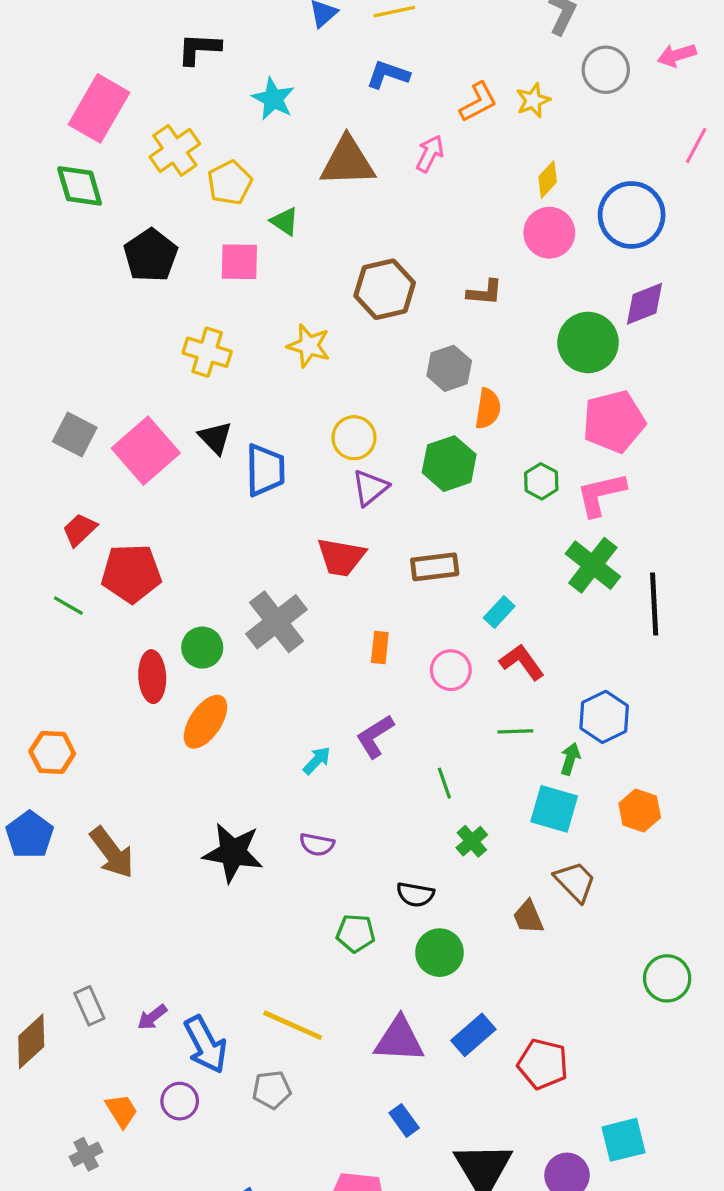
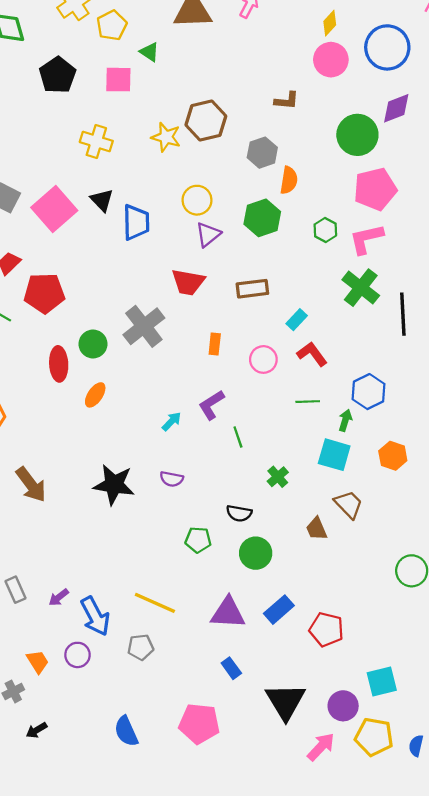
brown hexagon: (385, 289) -> (206, 120), moved
orange ellipse: (205, 722) -> (95, 395), size x0.7
green line: (444, 783) -> (238, 437), moved

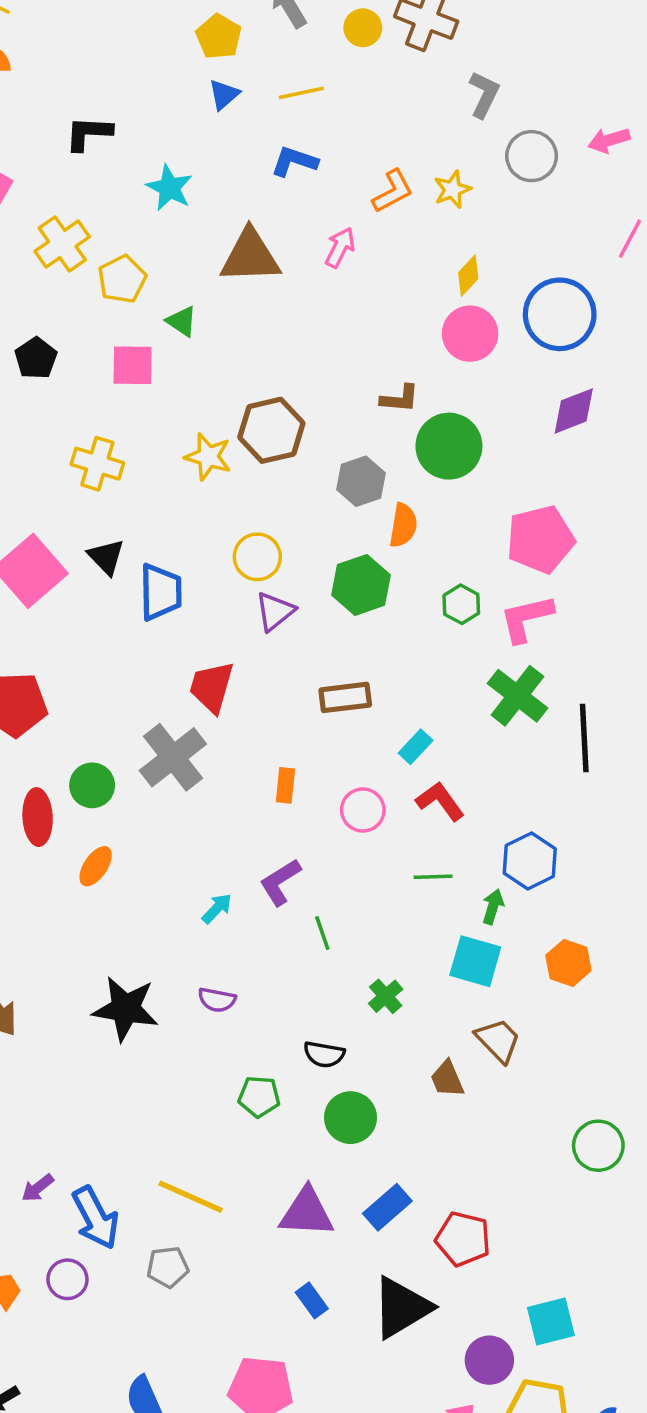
black pentagon: (58, 75) -> (36, 358), size x0.7
green circle: (357, 135) -> (449, 446), moved
red trapezoid: (188, 282) -> (212, 687), moved, turned 96
black triangle: (286, 701) -> (401, 1307), moved, turned 30

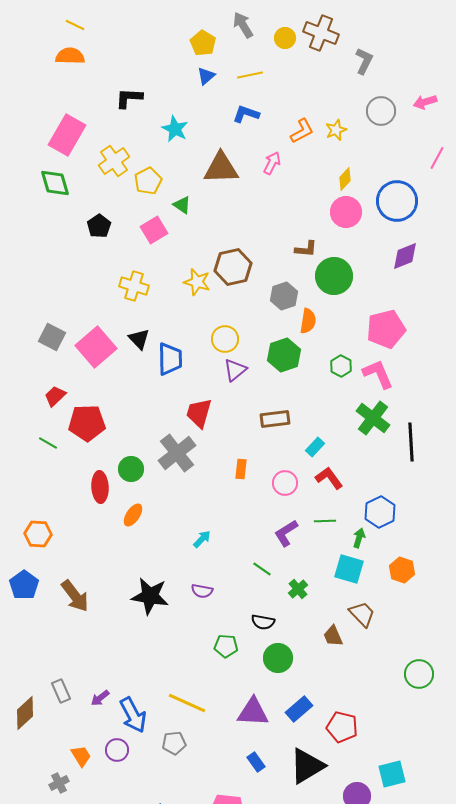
gray L-shape: (484, 95) -> (364, 61), moved
pink square: (133, 365) -> (154, 230), turned -32
pink L-shape: (526, 618) -> (378, 374), turned 80
purple L-shape: (280, 882) -> (286, 533), moved
green line: (322, 933) -> (262, 569), moved, turned -36

